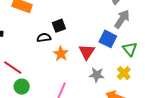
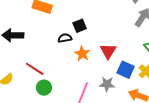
blue square: (108, 39) -> (126, 70), moved
gray star: (97, 75) -> (107, 84), moved

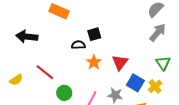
green circle: (44, 88) -> (64, 93), moved

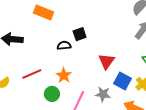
orange star: (94, 62) -> (64, 75), moved
red line: (45, 72) -> (32, 74), turned -60

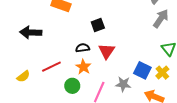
black semicircle: (64, 45) -> (83, 48), moved
red triangle: (106, 61) -> (107, 51), moved

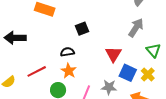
gray arrow: (161, 19) -> (136, 28), moved
red triangle: (107, 51) -> (113, 54), moved

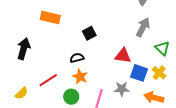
black arrow: (15, 38) -> (24, 49), turned 110
red triangle: (113, 54) -> (123, 56), turned -48

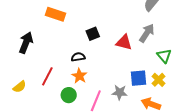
red triangle: (123, 56) -> (124, 42), moved
blue square: (139, 73) -> (138, 78), turned -30
red line: (48, 80) -> (47, 76), turned -36

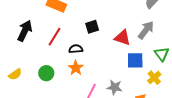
red line: (47, 76) -> (54, 37), moved
blue square: (138, 78) -> (135, 60), moved
green circle: (69, 95) -> (46, 73), moved

